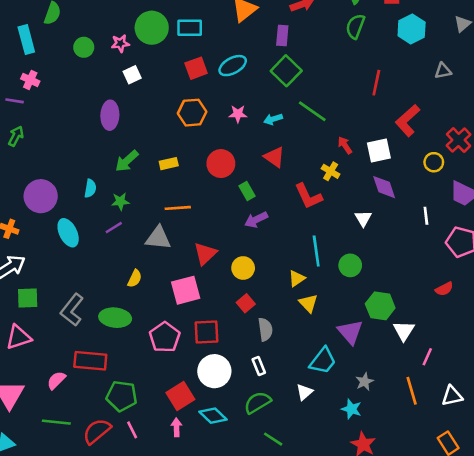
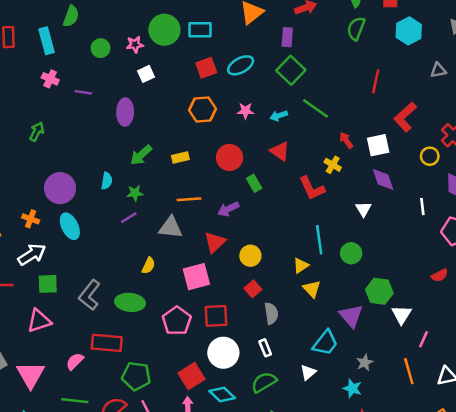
purple line: (15, 101) -> (83, 92), moved
purple arrow: (256, 220) -> (228, 209), moved
cyan ellipse: (68, 233) -> (70, 226), moved

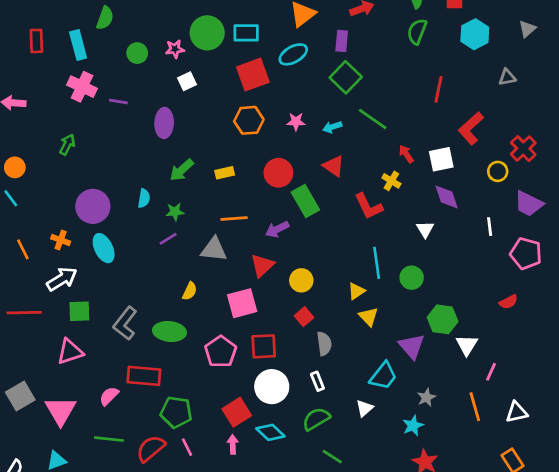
cyan ellipse: (241, 65) -> (293, 54), moved
red square: (206, 68) -> (253, 75), size x1.4
pink cross: (50, 79) -> (82, 87), size x1.5
green rectangle: (254, 183) -> (305, 201), size x1.6
cyan star: (352, 388) -> (413, 426), turned 30

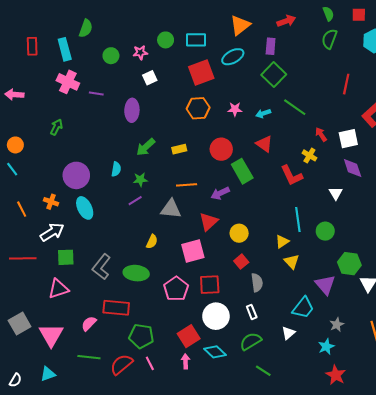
green circle: (207, 33) -> (166, 40), size x0.6

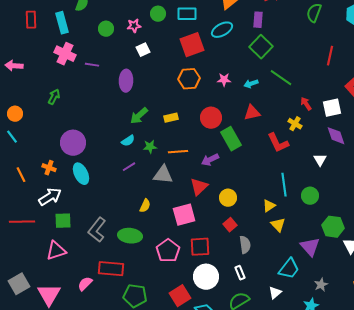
red triangle: (264, 144) -> (252, 113), turned -48
cyan semicircle: (116, 169) -> (128, 141), moved, turned 48
green star: (140, 180) -> (150, 147), moved

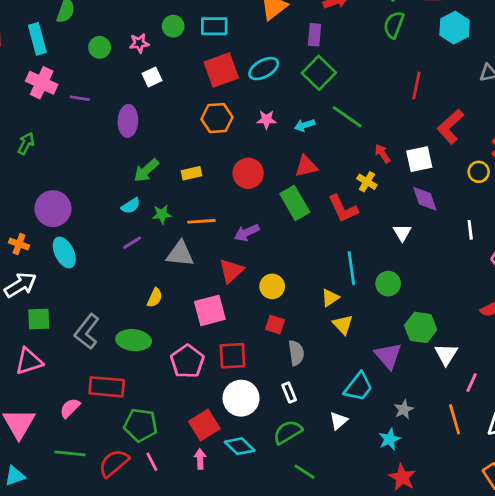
cyan ellipse: (222, 30) -> (264, 69), moved
green rectangle: (231, 139) -> (295, 203), moved
red square: (230, 225) -> (275, 325), turned -32

